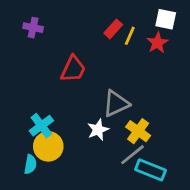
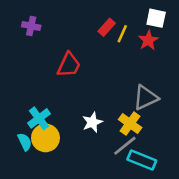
gray triangle: (116, 104) -> (146, 98), moved
cyan semicircle: (30, 164) -> (25, 142), moved, turned -36

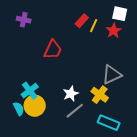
gray line: (125, 146) -> (75, 111), moved

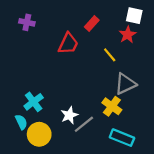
yellow line: (94, 26) -> (110, 55), moved, turned -64
red trapezoid: (53, 50) -> (68, 44), moved
white star: (71, 94) -> (69, 115), moved
yellow circle: (35, 106) -> (39, 134), moved

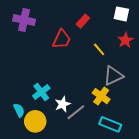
purple cross: (27, 22) -> (24, 20), size x1.5
red star: (128, 35) -> (125, 40), moved
cyan cross: (34, 102) -> (41, 92), moved

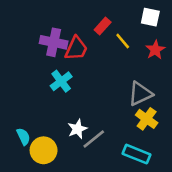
purple cross: (24, 20) -> (54, 42), moved
yellow line: (99, 49) -> (123, 41), moved
cyan cross: (41, 92) -> (61, 81), moved
yellow cross: (101, 96) -> (147, 119), moved

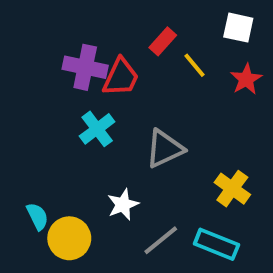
gray triangle: (140, 94) -> (165, 149), moved
gray line: (94, 139) -> (161, 240), moved

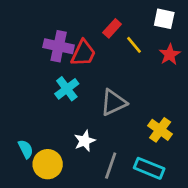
gray line: (161, 240) -> (111, 166), turned -32

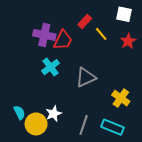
white star: (85, 141) -> (54, 114), moved

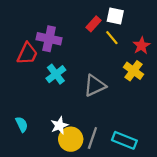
white square: (124, 14) -> (115, 16), moved
red trapezoid: (63, 40) -> (27, 54), moved
yellow cross: (121, 98) -> (133, 71), moved
yellow circle: (36, 124) -> (71, 139), moved

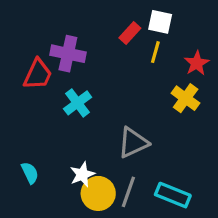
yellow line: (112, 38) -> (155, 52), turned 56
gray triangle: (95, 86) -> (133, 143), moved

